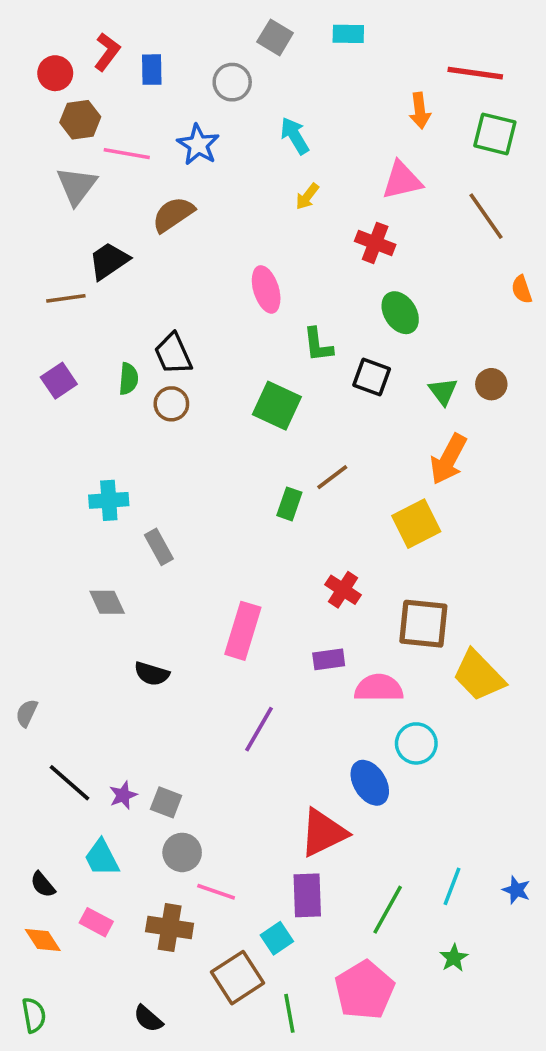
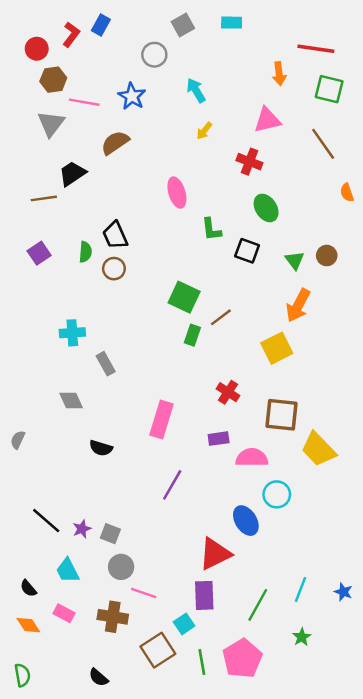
gray square: (275, 37) -> (183, 25), turned 30
blue rectangle: (152, 70) -> (101, 25), moved, turned 30
green square: (277, 406) -> (184, 297), moved
gray semicircle: (27, 713) -> (18, 440), moved
green line: (289, 1013) -> (202, 662), moved

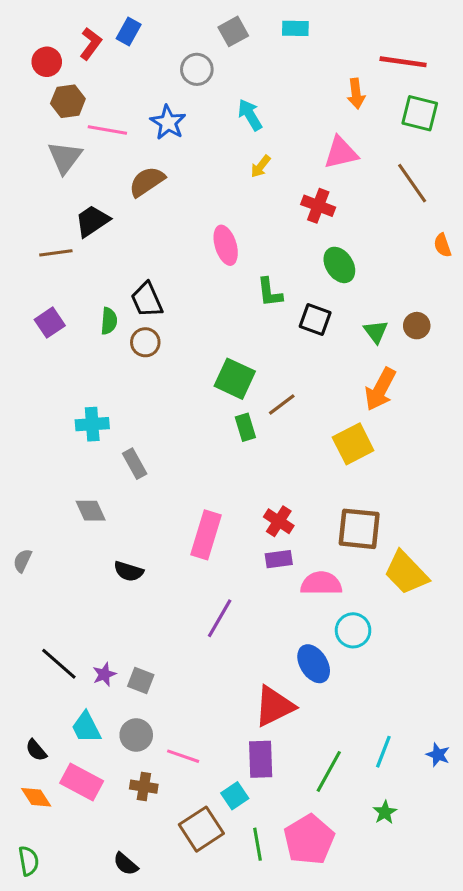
green rectangle: (192, 335) -> (245, 427), turned -36
red cross: (228, 392) -> (279, 521), moved
gray circle: (121, 567) -> (136, 735), moved
pink rectangle: (64, 613) -> (82, 782), size x1.5
brown cross: (113, 617) -> (144, 787), size x0.7

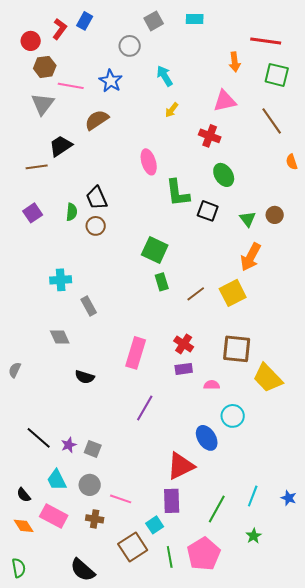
green L-shape: (270, 292) -> (178, 193), size x1.4
brown line: (282, 404) -> (196, 294), moved
pink semicircle: (321, 583) -> (212, 385), size x0.6
black semicircle: (126, 864) -> (83, 570), size x1.5

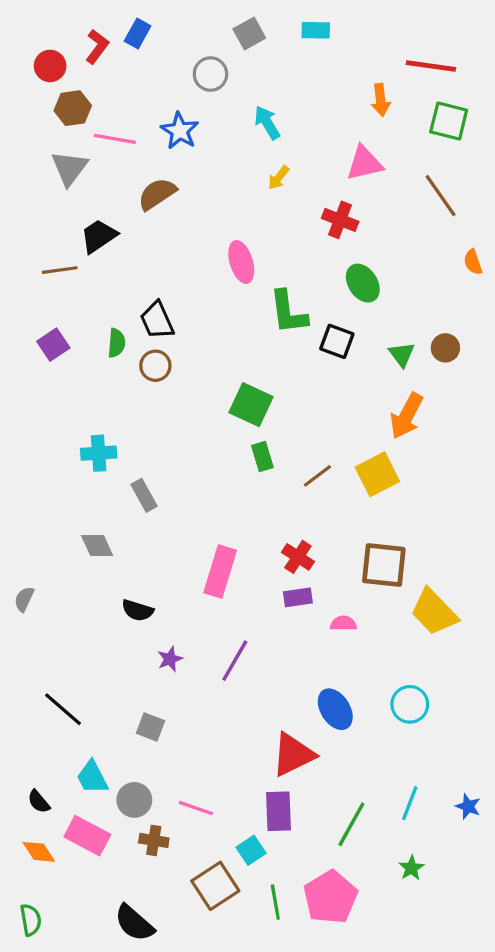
cyan circle: (233, 416) -> (410, 704), moved
purple star: (69, 445) -> (170, 659), moved
gray circle: (90, 485) -> (134, 800), moved

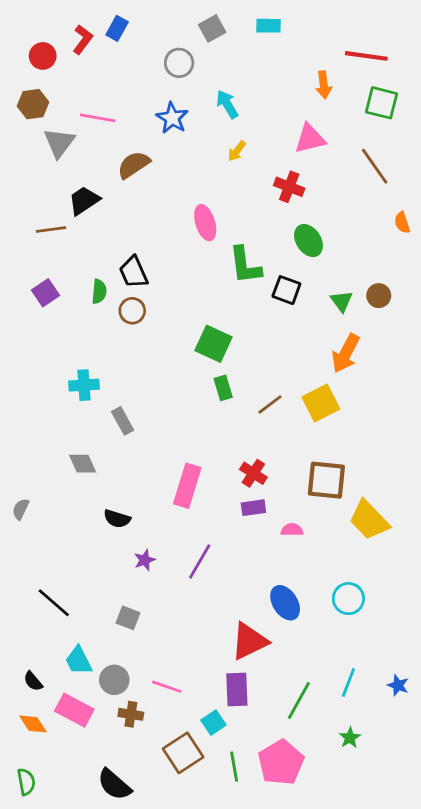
brown hexagon: (73, 108) -> (33, 104), moved
blue star: (180, 131) -> (172, 118), moved

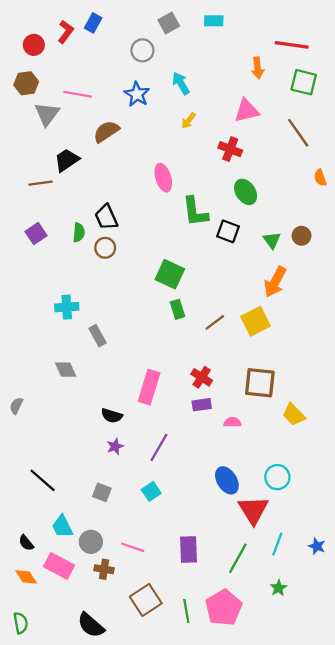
black semicircle: (117, 519) -> (112, 416), moved
yellow trapezoid: (369, 520) -> (294, 415), size x0.7
red triangle: (249, 641) -> (253, 510), moved, turned -36
cyan square: (213, 723) -> (151, 491), moved

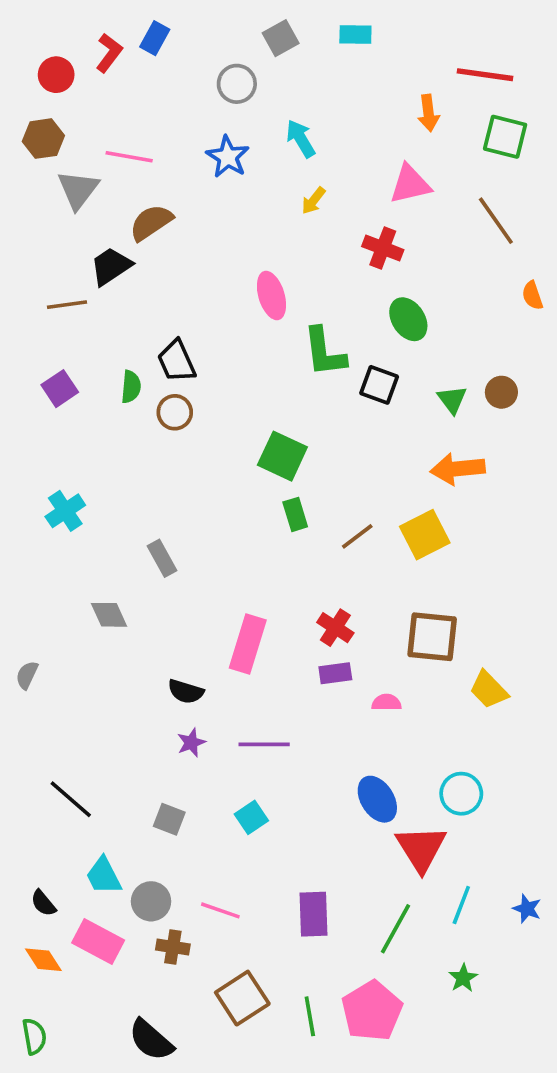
brown semicircle: (106, 132) -> (151, 222), moved
orange arrow: (275, 282) -> (458, 469), turned 56
cyan cross: (67, 307) -> (65, 511), moved, turned -30
purple line: (159, 447) -> (264, 744), turned 60

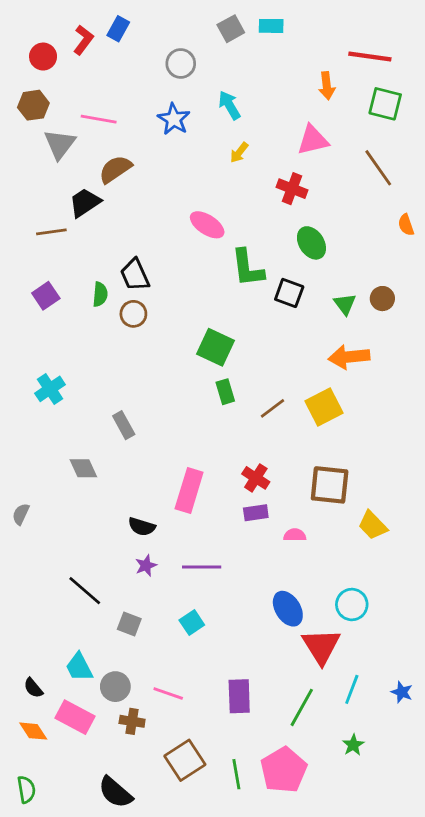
gray square: (281, 38) -> (231, 29), moved
pink ellipse: (271, 295) -> (207, 225), turned -40
black line: (71, 799) -> (85, 591), moved

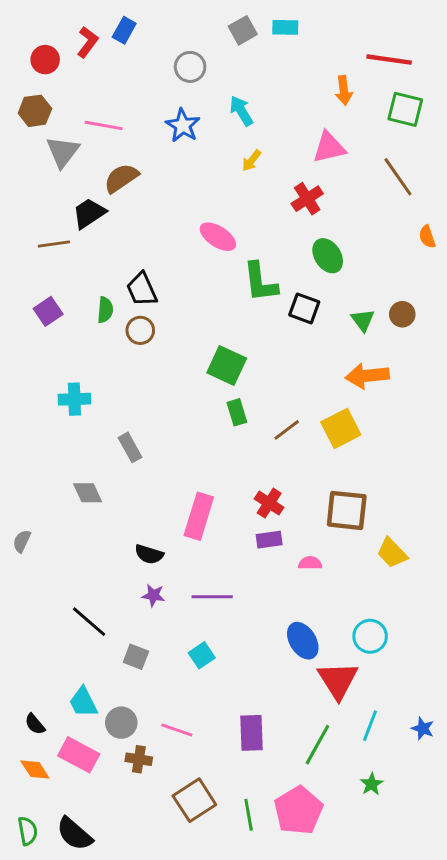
red cross: (292, 189) -> (307, 199), turned 36
cyan cross: (50, 389) -> (74, 399), moved, turned 32
purple star: (146, 566) -> (153, 595), turned 30
black semicircle: (115, 792) -> (74, 834), moved

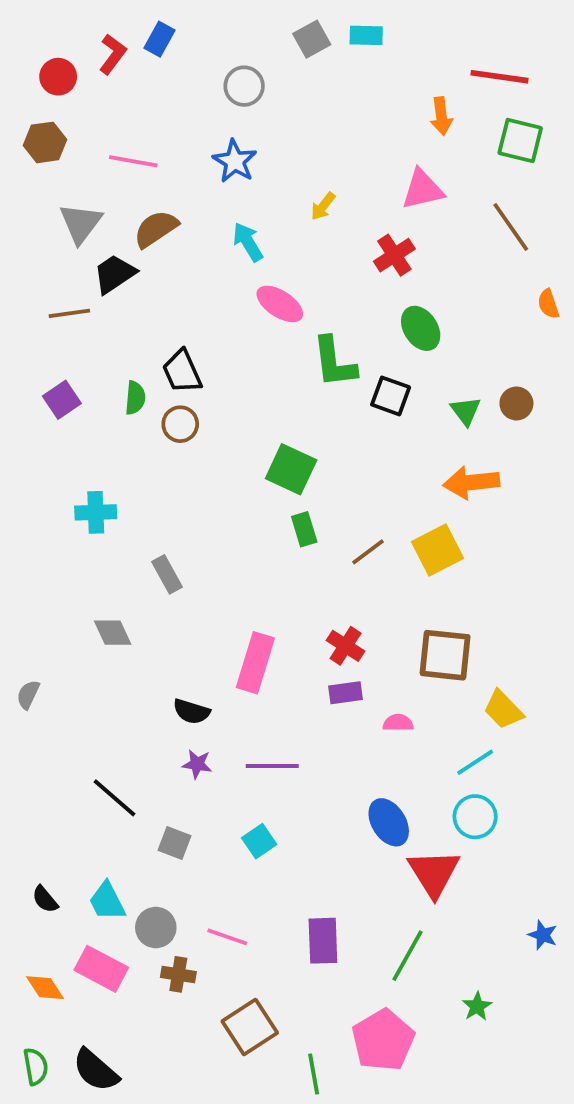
cyan arrow: (241, 111) -> (248, 242), moved
gray triangle: (63, 152) -> (81, 223), moved
black semicircle: (35, 724) -> (45, 899), moved
cyan line: (370, 726) -> (475, 762), moved, turned 36
green line: (249, 815) -> (314, 1074), moved

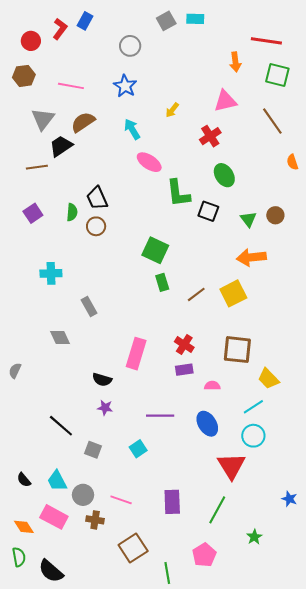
purple line: (272, 766) -> (160, 416), moved
blue ellipse: (389, 822) -> (207, 424), moved
pink pentagon: (383, 1040) -> (204, 555), size x0.7
green semicircle: (36, 1066) -> (19, 557), moved

